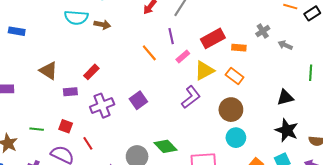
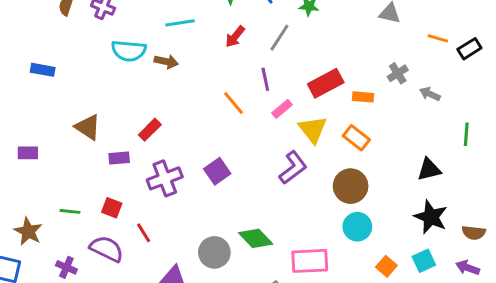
yellow triangle: (204, 71) -> (313, 129), turned -40

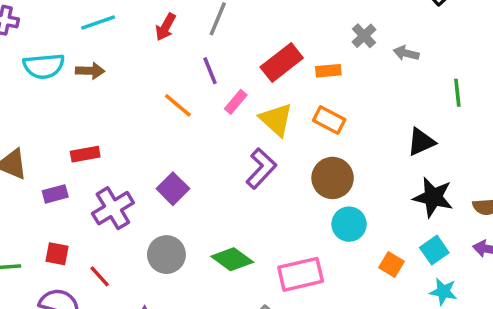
red rectangle: (150, 130) -> (85, 154), turned 45
gray circle: (214, 252) -> (166, 255), moved

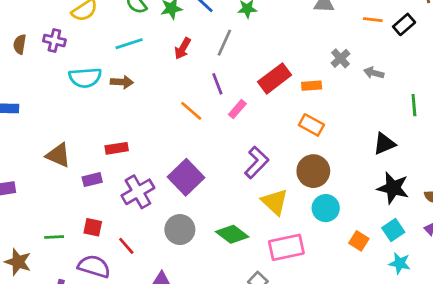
yellow triangle: (276, 119) -> (275, 202), moved
purple square: (173, 189) -> (186, 177), size x1.4

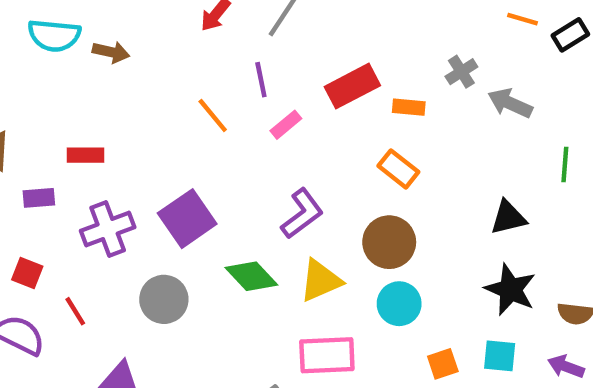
gray arrow: (374, 73) -> (510, 103), size x1.4
yellow triangle: (275, 202) -> (321, 281), turned 44
cyan square: (393, 230) -> (500, 356), turned 30
green diamond: (232, 234) -> (251, 276), moved
orange square: (359, 241) -> (443, 364), turned 30

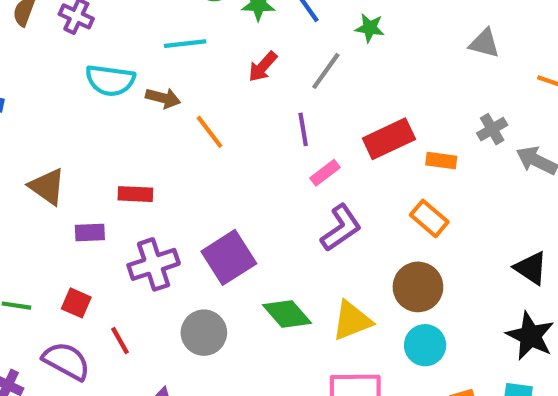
orange line: (213, 115) -> (209, 132), moved
purple L-shape: (302, 214) -> (341, 228), moved
black triangle: (508, 217) -> (531, 268), turned 45

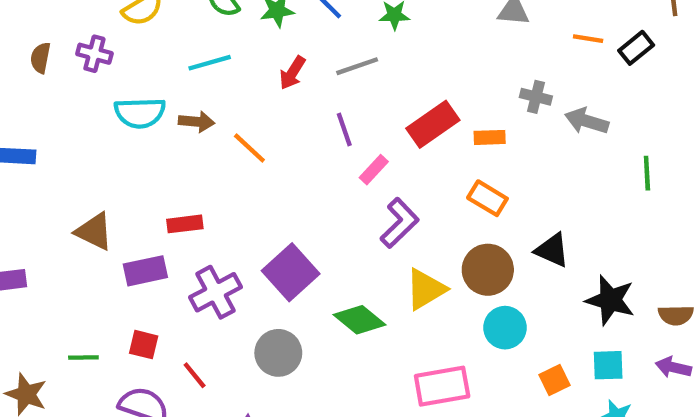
gray line: (326, 71) -> (357, 66), turned 45
gray cross: (492, 129) -> (536, 97), turned -36
purple rectangle: (90, 233) -> (145, 271), size x1.4
black triangle: (531, 268) -> (552, 250), moved
yellow triangle: (352, 321) -> (426, 289), moved

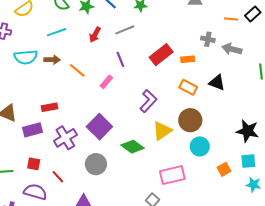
orange line: (588, 39) -> (231, 19), moved
pink rectangle: (374, 170) -> (106, 82), moved
black triangle: (552, 250) -> (217, 83), moved

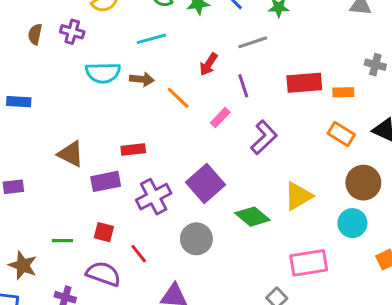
red arrow: (95, 35) -> (209, 64), moved
red rectangle: (161, 55) -> (304, 83), turned 30
purple L-shape: (148, 101) -> (264, 137), moved
brown circle: (190, 120) -> (363, 183), moved

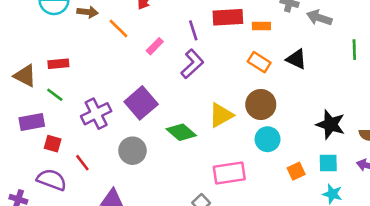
purple line: (243, 86) -> (193, 30), moved
red rectangle: (133, 150) -> (58, 64), moved
purple rectangle: (106, 181) -> (32, 122), moved
brown circle: (363, 183) -> (261, 104), moved
green line: (62, 241) -> (55, 95), moved, turned 36

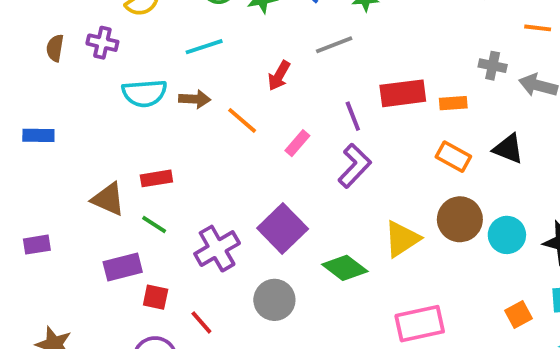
cyan circle: (268, 139) -> (507, 235), moved

